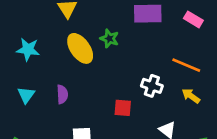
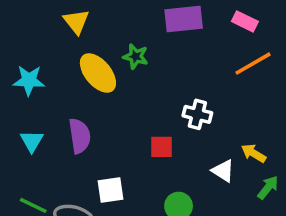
orange line: (186, 65) -> (253, 64), moved, turned -48
purple semicircle: (62, 94) -> (80, 136), size x1.4
yellow arrow: (191, 96) -> (254, 153), moved

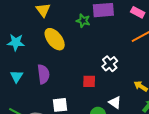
green star: (136, 56) -> (83, 21), moved
white cross: (197, 114) -> (110, 64), turned 35
white triangle: (223, 171) -> (115, 102), moved

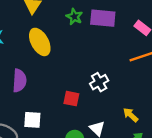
green star: (83, 21) -> (74, 17), moved

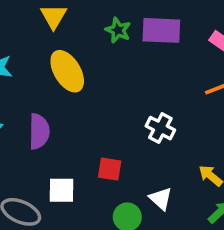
white cross: (99, 82) -> (160, 128), turned -30
red square: (71, 99) -> (110, 169), moved

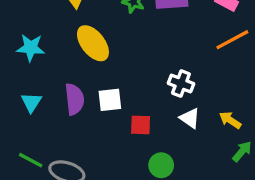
white square: (62, 190) -> (110, 100), moved
white triangle: (161, 199) -> (190, 118), moved

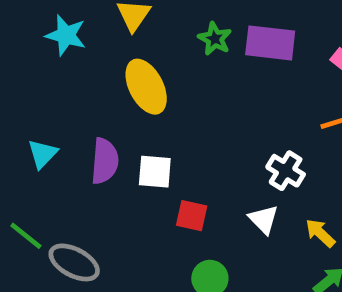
cyan star: (31, 48) -> (66, 35), moved
white cross: (181, 84) -> (286, 171), moved

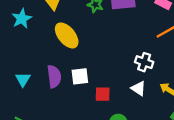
cyan star: (66, 35) -> (22, 19), turned -30

